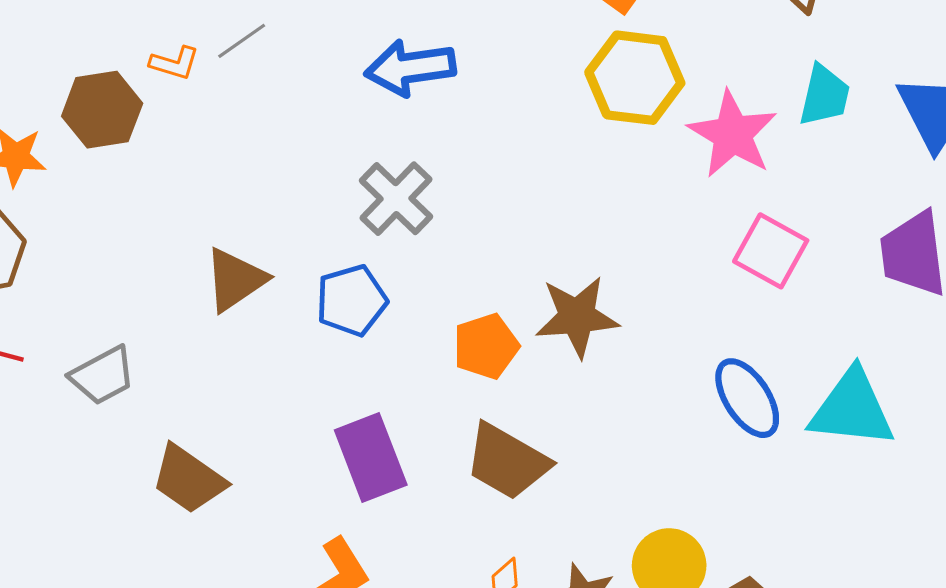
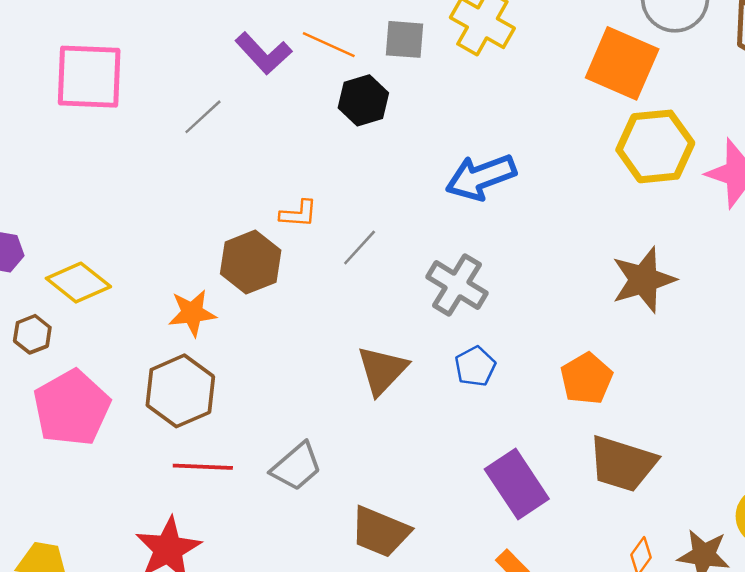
gray line: (242, 41) -> (360, 247), moved
gray cross: (396, 199) -> (457, 285), moved
blue pentagon: (352, 300) -> (475, 366), size x0.7
brown star: (577, 317) -> (644, 280), moved

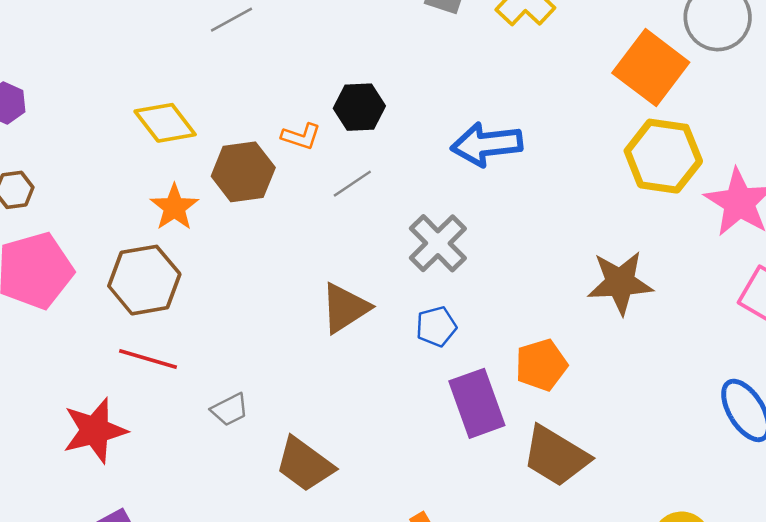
black hexagon: (363, 100) -> (359, 107), moved
yellow diamond: (78, 283) -> (165, 123), moved
orange star: (192, 313) -> (174, 207), turned 30
gray trapezoid: (296, 467) -> (230, 410), moved, size x0.7
purple rectangle: (517, 484) -> (477, 403), moved

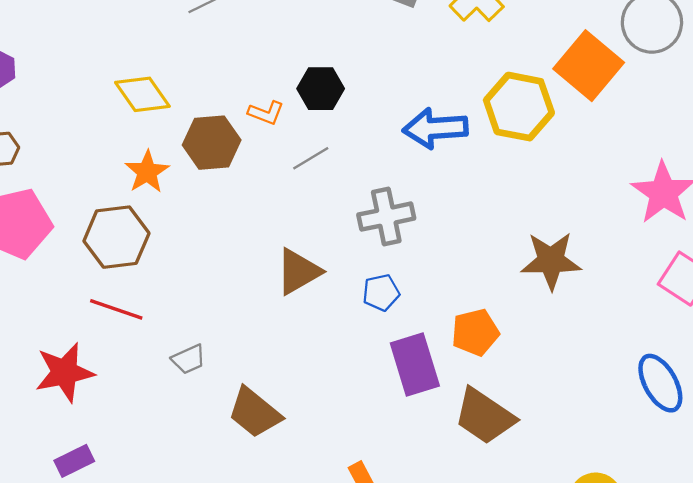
yellow hexagon: (663, 156) -> (519, 107), moved
gray cross: (438, 243) -> (386, 217), turned 30

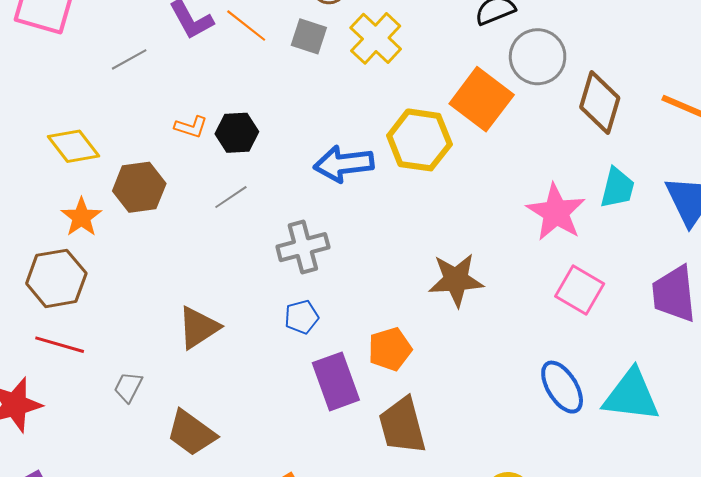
orange L-shape: (266, 113) -> (191, 127), moved
brown triangle: (298, 272) -> (198, 328), moved
gray trapezoid: (189, 359) -> (128, 387), turned 144
brown trapezoid: (485, 416) -> (402, 426), turned 44

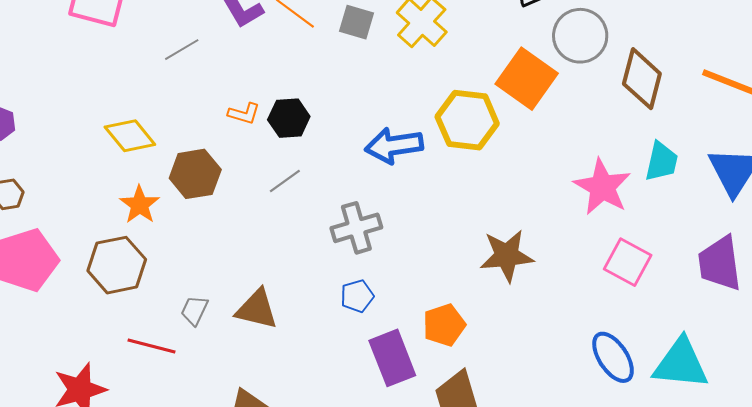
brown triangle: (198, 328) -> (257, 309), turned 48
red line: (60, 345) -> (151, 346), moved
gray trapezoid: (128, 387) -> (194, 310), moved

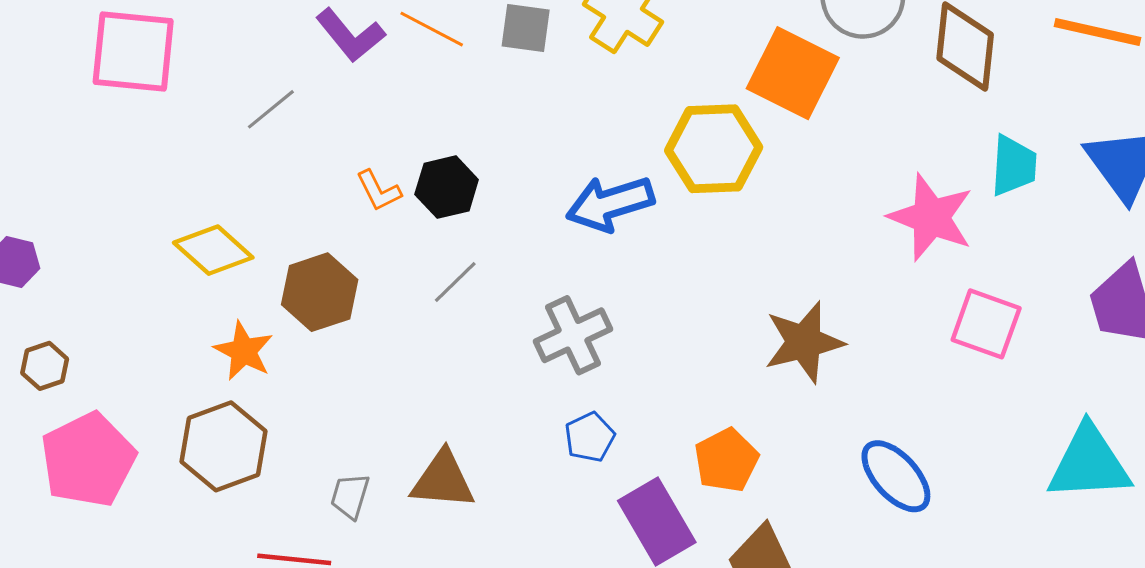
orange L-shape: (244, 114) -> (379, 191), turned 56
blue ellipse: (613, 357) -> (896, 476), moved

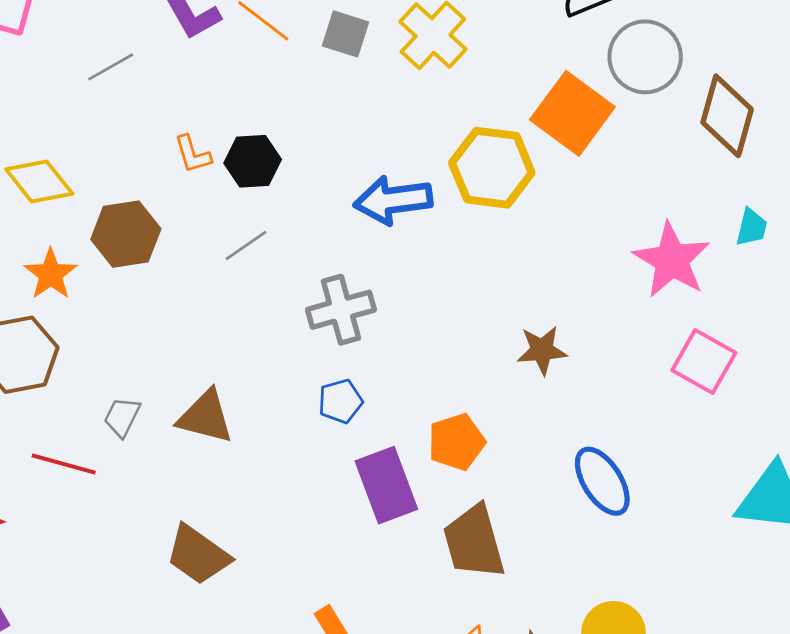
cyan trapezoid: (1014, 166) -> (752, 227), size x0.7
brown star: (804, 342) -> (542, 350), size x0.7

